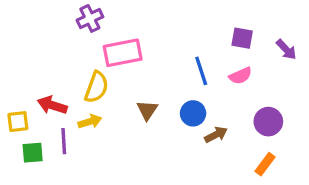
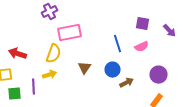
red arrow: (52, 105) -> (18, 54), moved

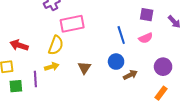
brown triangle: (85, 68) -> (84, 68), moved

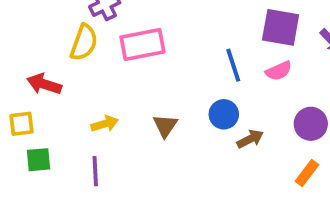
purple square: (147, 15) -> (281, 27), size x1.5
yellow semicircle: (56, 45) -> (84, 43), moved
purple line: (35, 79) -> (95, 171), moved

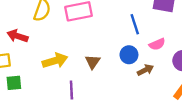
pink semicircle: (279, 71) -> (157, 44), moved
yellow arrow: (105, 124) -> (55, 61), size x1.5
purple line: (95, 171) -> (71, 90), moved

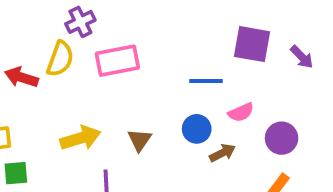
blue line: (135, 24) -> (206, 81), turned -72
red arrow: (17, 36) -> (21, 77), moved

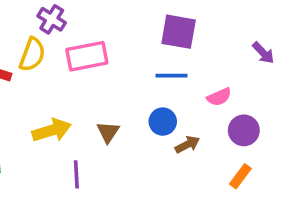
purple cross: (80, 22) -> (52, 19), turned -32
purple square: (252, 44) -> (179, 32), moved
pink semicircle: (241, 112) -> (219, 97), moved

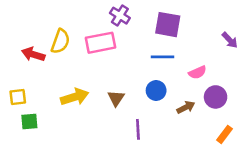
purple cross: (52, 19) -> (120, 16), moved
brown arrow: (187, 144) -> (186, 107), moved
purple line: (76, 174) -> (138, 129), moved
orange rectangle: (240, 176) -> (225, 134), moved

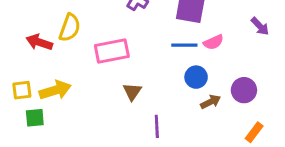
pink rectangle: (100, 43) -> (112, 51), moved
pink semicircle: (197, 72) -> (213, 42), moved
blue circle: (156, 91) -> (196, 77), moved
yellow arrow: (75, 97) -> (55, 90), moved

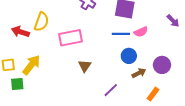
yellow arrow: (55, 90) -> (31, 65), turned -35
purple line: (157, 126) -> (111, 90), moved, turned 49
orange rectangle: (254, 132) -> (153, 94), moved

